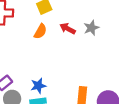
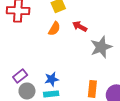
gray star: (91, 28) -> (101, 47), moved, size x1.5

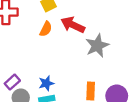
red arrow: (80, 26) -> (73, 25), size x1.5

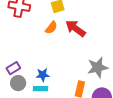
gray star: (97, 46) -> (98, 67), moved

